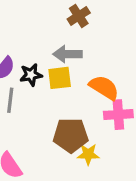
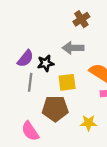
yellow square: (60, 78) -> (67, 82), moved
brown pentagon: (71, 135) -> (55, 109), moved

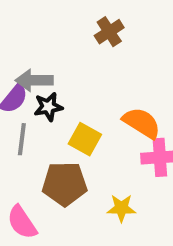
gray arrow: (73, 48) -> (34, 80), moved
yellow square: (67, 82) -> (85, 139), turned 36

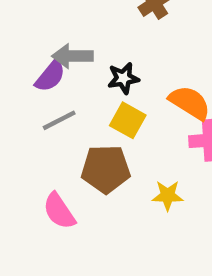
black star: (48, 107) -> (123, 78), moved
gray line: (22, 139) -> (59, 120), turned 56

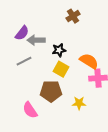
purple semicircle: (50, 76) -> (22, 33), moved
gray line: (59, 120) -> (24, 61), moved

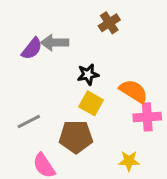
gray arrow: (36, 40) -> (55, 43), moved
gray line: (24, 61) -> (29, 122), moved
yellow star: (79, 103) -> (129, 161), moved

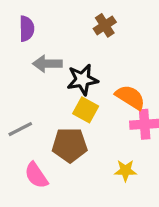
gray arrow: (55, 43) -> (47, 64), moved
purple semicircle: (32, 49) -> (27, 29), moved, turned -40
black star: (88, 74) -> (82, 80), size x1.4

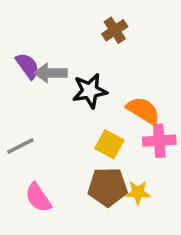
purple semicircle: (27, 29) -> (27, 66), moved, turned -35
yellow square: (86, 110) -> (109, 144), moved
brown pentagon: (70, 145) -> (108, 187), moved

